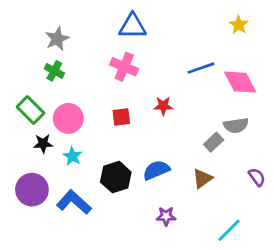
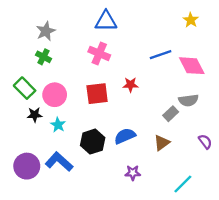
red square: (121, 117) -> (97, 94), size x1.5
purple circle: (32, 190) -> (27, 166), moved

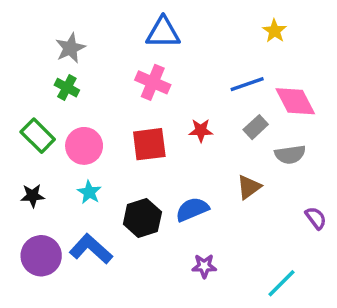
yellow star: (191, 20) -> (275, 31), moved
gray rectangle: (171, 114) -> (256, 127), moved
black star: (35, 115) -> (33, 196), moved
brown triangle: (162, 143) -> (249, 187), moved

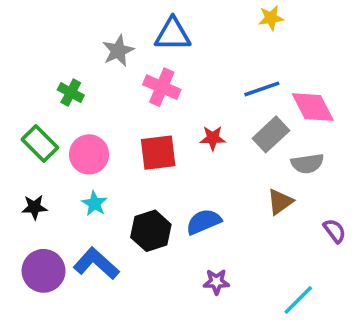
yellow star: (275, 31) -> (271, 18), moved, turned 30
gray star: (70, 48) -> (118, 51), moved
gray rectangle: (256, 127) -> (271, 134), size x1.4
brown triangle: (249, 187) -> (280, 202), moved

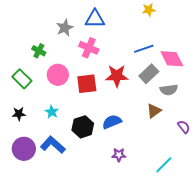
red star: (213, 138) -> (117, 76), size x1.6
pink circle: (89, 154) -> (58, 75), moved

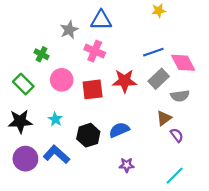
black star: (19, 114) -> (20, 121), size x1.6
purple semicircle: (184, 127) -> (177, 135), moved

